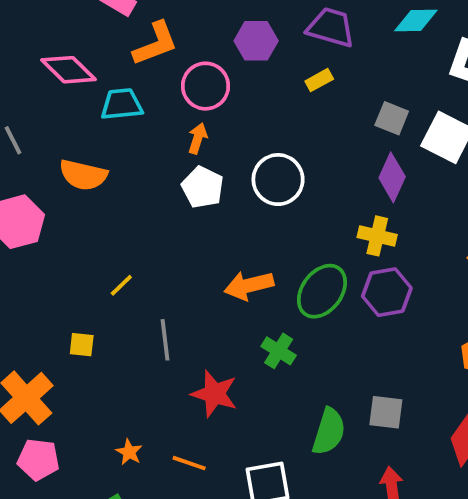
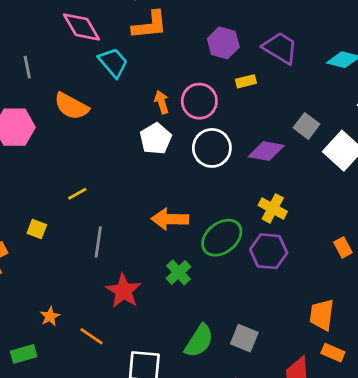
yellow rectangle: (319, 80) -> (246, 81), moved
pink circle: (205, 86) -> (199, 101), moved
cyan trapezoid: (122, 104) -> (113, 62), turned 40
orange arrow: (198, 138) -> (162, 102), turned -50
purple diamond: (392, 177) -> (266, 151), moved, turned 60

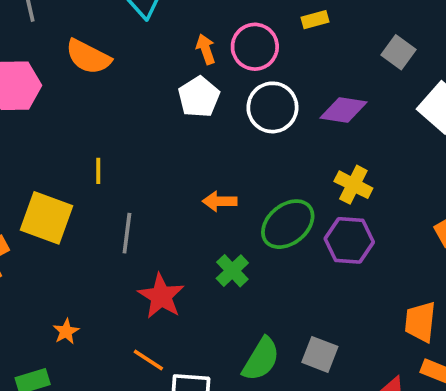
gray square: (306, 126) -> (399, 52), moved
yellow line: (77, 194) -> (98, 171), turned -60
orange arrow: (170, 219) -> (220, 201), size x0.7
yellow square: (37, 229) -> (46, 218), size x2.0
orange line: (91, 336) -> (148, 360), moved

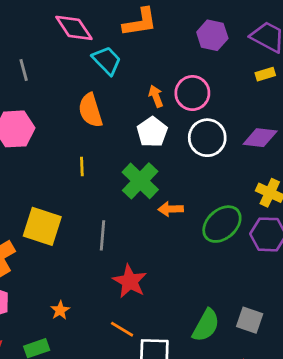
yellow rectangle: (315, 20) -> (265, 74), moved
orange semicircle: (88, 57) -> (90, 110), moved, turned 48
yellow line: (98, 171) -> (82, 166), moved
green cross: (232, 271) -> (140, 181), moved, size x1.5

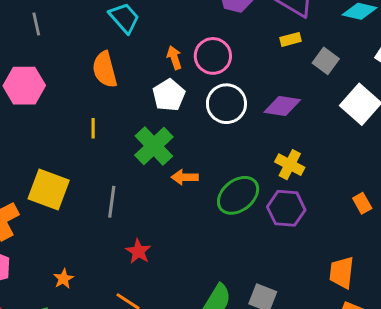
red star: (130, 281) -> (138, 251), size x0.7

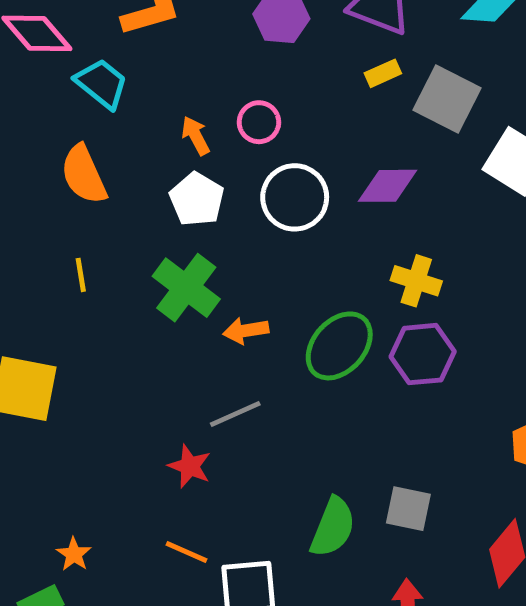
pink circle: (213, 56) -> (259, 122), size x0.7
gray square: (326, 61) -> (447, 99), size x1.5
gray line: (112, 202) -> (235, 414), moved, turned 68
orange star: (64, 279) -> (74, 554), moved

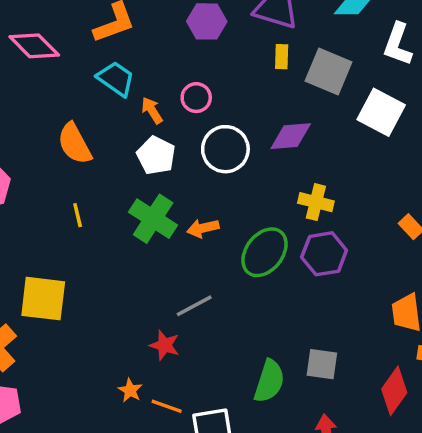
yellow rectangle: (383, 73) -> (282, 57), turned -60
cyan trapezoid: (102, 84) -> (116, 79), moved
orange arrow: (246, 331) -> (203, 228), moved
orange star: (74, 554) -> (130, 390), moved

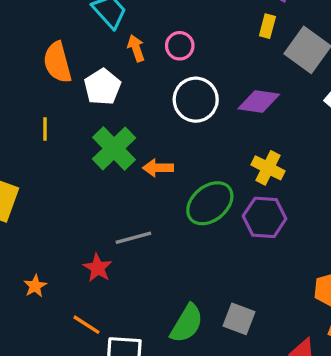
white pentagon: (156, 155) -> (102, 87), moved
orange star: (130, 390) -> (35, 286), moved

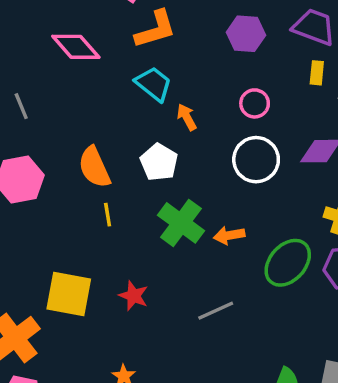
pink circle: (180, 46) -> (255, 103), moved
orange semicircle: (57, 62) -> (94, 167), moved
red star: (98, 268) -> (134, 296), moved

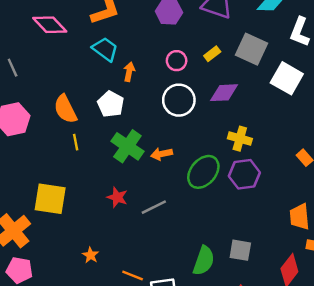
yellow rectangle: (317, 73) -> (212, 54), moved, turned 49
orange arrow: (187, 117) -> (129, 72), turned 42
red star: (134, 296) -> (117, 197), moved

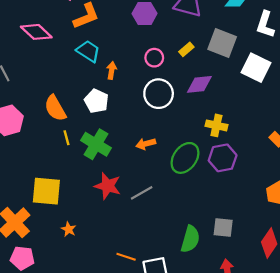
green cross: (127, 146) -> (96, 144), moved
red star: (117, 197) -> (108, 186), size x1.4
orange star: (91, 255) -> (69, 229), moved

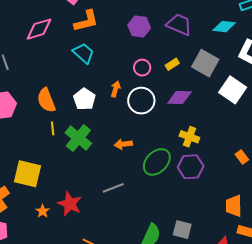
pink diamond: (36, 32) -> (39, 29), turned -68
orange arrow: (112, 71) -> (116, 89), moved
red star: (108, 186) -> (70, 204), moved

